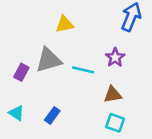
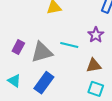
gray triangle: (49, 60) -> (42, 52), moved
blue rectangle: (52, 115) -> (44, 83), size x1.5

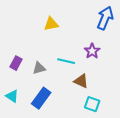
gray triangle: (42, 52) -> (39, 68), size x0.6
brown triangle: (94, 65) -> (81, 81), moved, turned 35

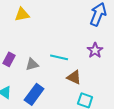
yellow triangle: (51, 24) -> (22, 14), moved
purple star: (92, 51) -> (95, 50), moved

